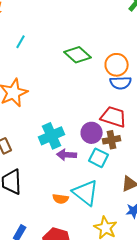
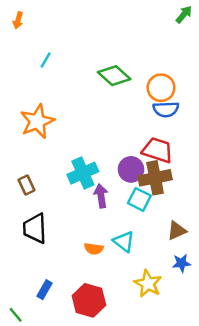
brown cross: (112, 140) -> (155, 178), size x1.5
purple arrow: (67, 155) -> (101, 196), turned 78
cyan triangle: (86, 193) -> (124, 242), size x0.7

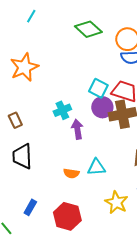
cyan cross: (83, 173) -> (62, 110), size x0.7
cyan square: (139, 199) -> (98, 88), moved
cyan triangle: (124, 242) -> (96, 167), turned -42

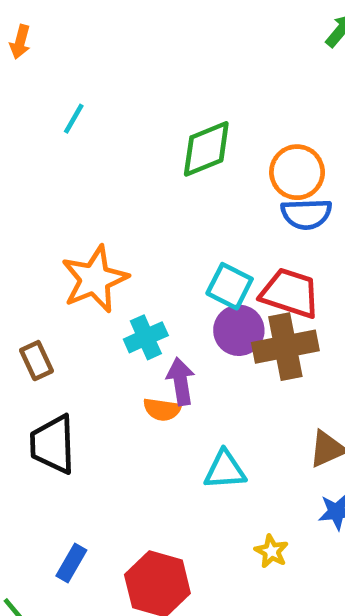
green diamond: (88, 29) -> (206, 149), turned -64
orange star: (24, 67) -> (95, 279), moved
orange semicircle: (71, 173) -> (162, 409), moved
yellow star: (116, 202) -> (271, 551), size x0.6

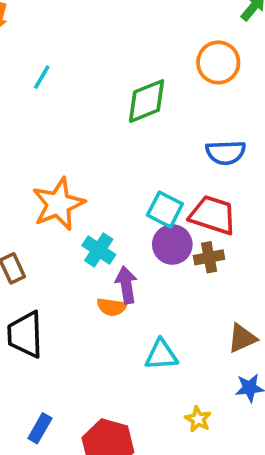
orange circle: (297, 172) -> (218, 62), moved
cyan cross: (146, 337) -> (99, 250), turned -32
brown cross: (285, 347) -> (209, 257), size x0.6

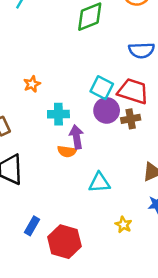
orange star: (58, 204) -> (32, 84), size x0.5
cyan cross: (99, 250) -> (58, 114), turned -35
blue rectangle: (40, 428) -> (32, 226), moved

